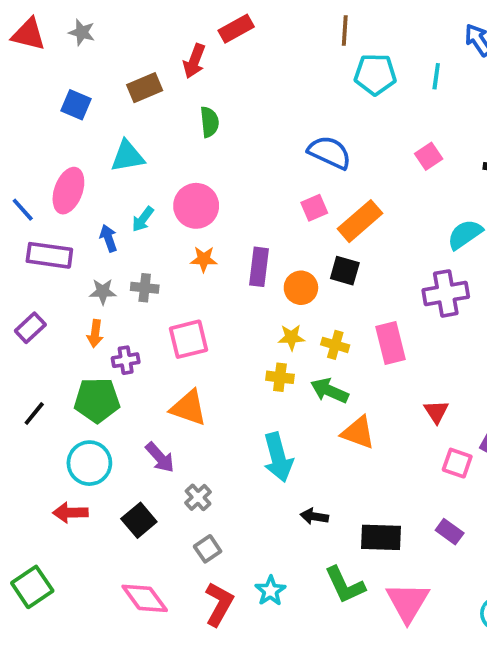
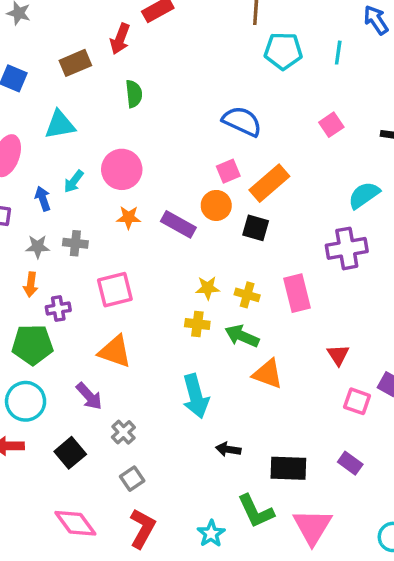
purple rectangle: (259, 267) -> (178, 224), turned -68
orange circle: (301, 288) -> (216, 205), moved
cyan star: (270, 591) -> (211, 534), moved

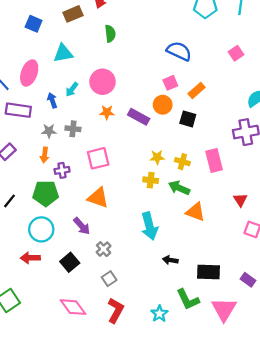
orange rectangle: (269, 183) -> (197, 90), size x0.7
purple rectangle: (350, 463) -> (248, 280), moved

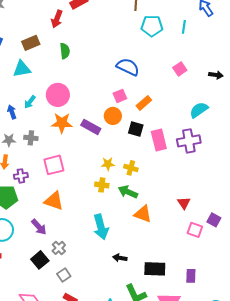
brown rectangle: (73, 14) -> (31, 43), moved
orange star: (107, 112) -> (62, 123), size x1.5
pink rectangle: (214, 160) -> (159, 140), moved
black square: (70, 262) -> (40, 260), moved
purple rectangle: (248, 280) -> (191, 276), turned 56

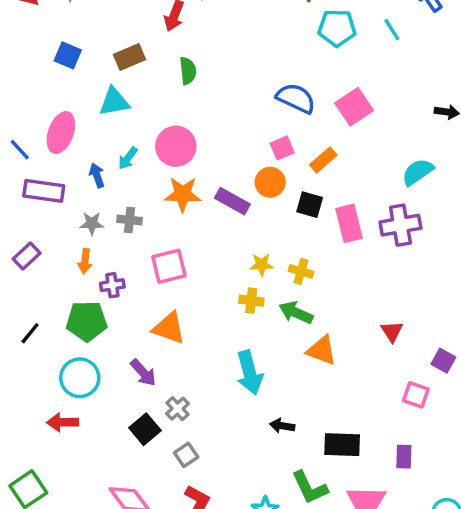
cyan line: (184, 27) -> (392, 30), turned -40
pink square: (180, 69) -> (354, 107), moved, size x1.5
pink square: (195, 230) -> (416, 395), moved

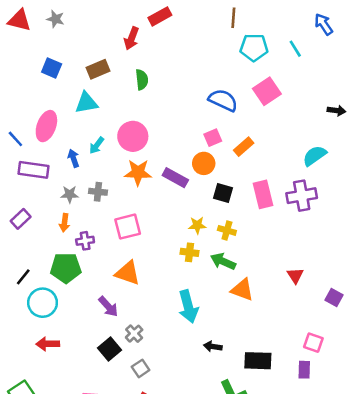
pink square: (354, 107) -> (267, 91), moved
black square: (310, 205) -> (223, 193), moved
cyan circle: (80, 378) -> (43, 303), moved
pink square: (416, 395) -> (313, 343), moved

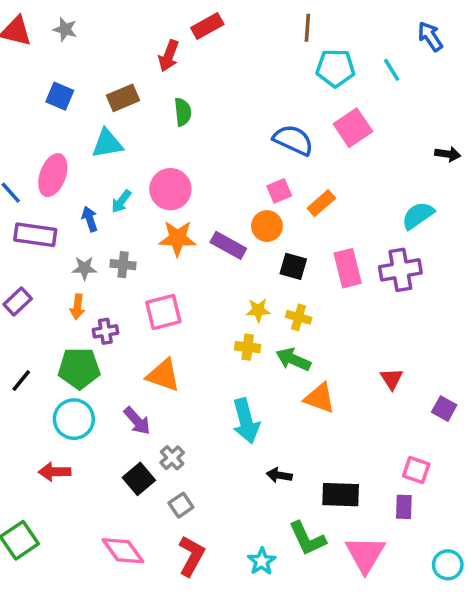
cyan circle: (43, 303) -> (74, 419), moved

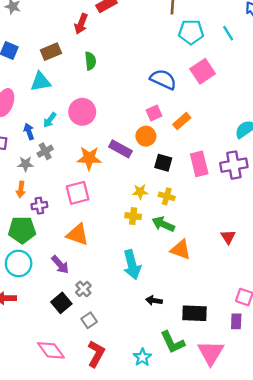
orange star: (177, 238) -> (89, 158), moved
gray cross: (123, 265) -> (45, 151), moved, turned -35

